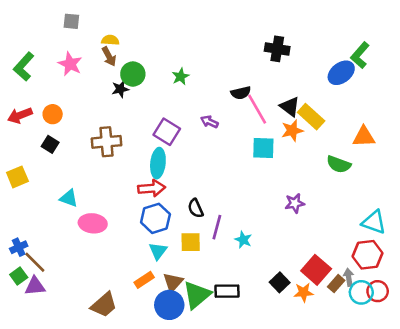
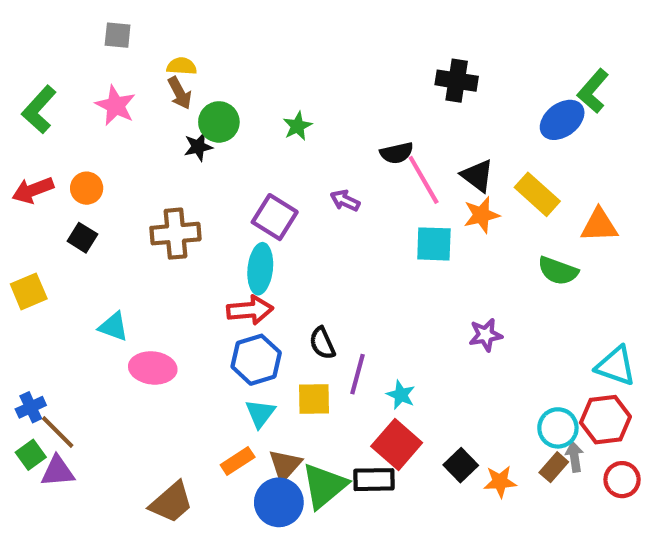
yellow rectangle: (311, 117) -> (537, 194), moved
red square: (316, 270) -> (397, 444), moved
cyan circle: (361, 292) -> (558, 428), moved

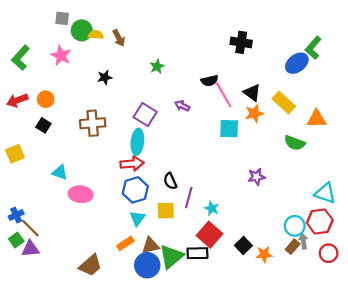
brown arrow: (180, 93) -> (119, 38), moved
green circle: (219, 122) -> (82, 30), moved
brown triangle: (285, 465) -> (151, 246), turned 36

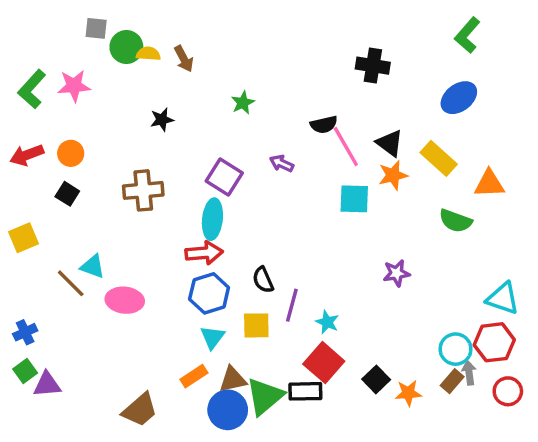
green L-shape: (313, 48) -> (467, 35), moved
pink star: (61, 56) -> (74, 86), moved, turned -30
brown line: (30, 228) -> (71, 283), moved

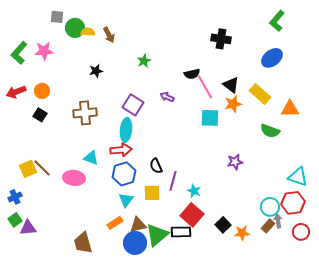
yellow square: (23, 238) -> (28, 169), moved
cyan triangle: (93, 266) -> (91, 158), moved
brown trapezoid: (140, 410) -> (83, 243), turned 115

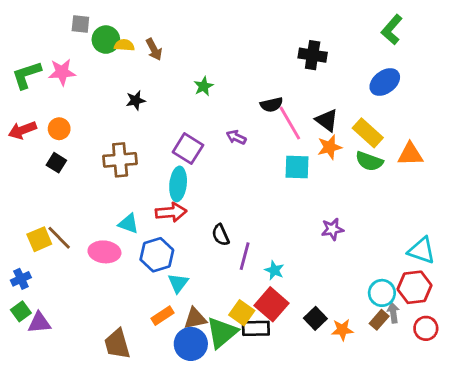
green L-shape: (19, 53) -> (27, 75), turned 30
green semicircle: (270, 131) -> (369, 161), moved
blue hexagon: (124, 174) -> (157, 255), moved
yellow square: (152, 193) -> (242, 313), moved, turned 36

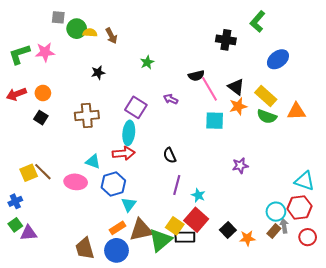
green L-shape: (392, 30) -> (258, 21), moved
black semicircle: (221, 235) -> (170, 155), moved
brown triangle: (195, 318) -> (141, 230), size x1.4
blue circle: (191, 344) -> (116, 250), moved

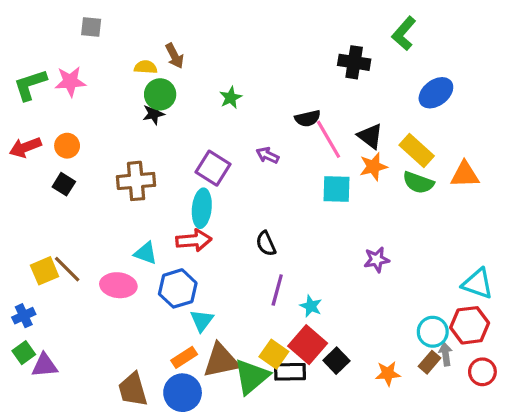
green circle: (77, 29) -> (160, 94), moved
yellow semicircle: (90, 33) -> (146, 67), moved
black square: (228, 230) -> (336, 361), moved

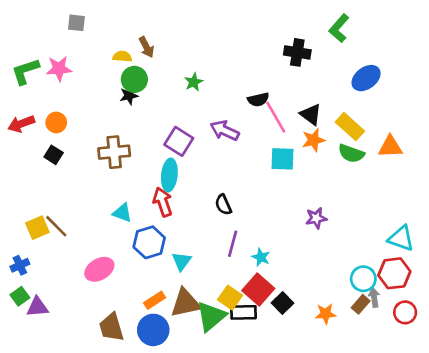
purple arrow: (268, 155) -> (225, 131), size x1.5
red arrow: (194, 240) -> (163, 202), turned -104
pink ellipse: (118, 285) -> (99, 269), moved, turned -36
cyan triangle: (202, 321) -> (182, 261), moved

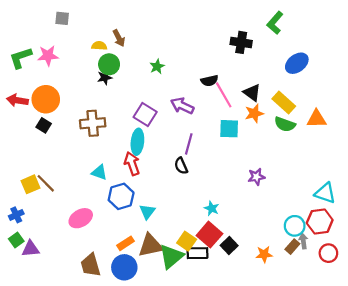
orange circle: (56, 122) -> (46, 99), size x1.6
red arrow: (21, 124) -> (17, 100), turned 30
purple line: (233, 244) -> (189, 144), moved

